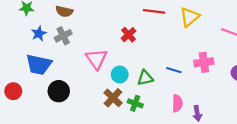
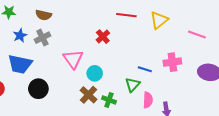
green triangle: (145, 78) -> (133, 85), moved, turned -35

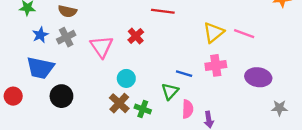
yellow triangle: (159, 20) -> (213, 32), moved
pink triangle: (73, 59) -> (102, 47), moved

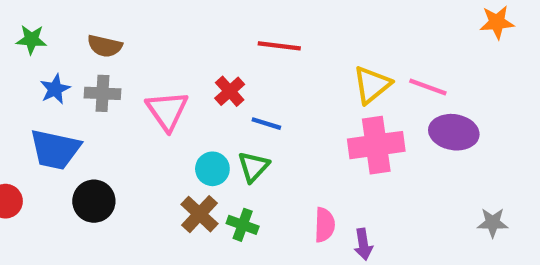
gray cross: (66, 37) -> (103, 93), turned 30
pink cross: (216, 65) -> (376, 145), size x1.4
blue line: (184, 74) -> (266, 124), moved
purple ellipse: (258, 77) -> (454, 132), moved
green triangle: (170, 91) -> (253, 167), moved

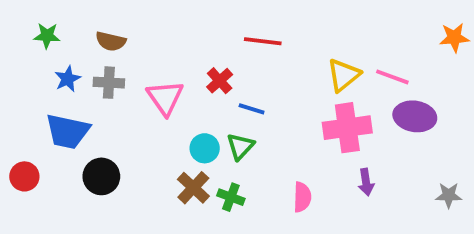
orange star: (497, 22) -> (454, 38), moved
purple arrow: (363, 244) -> (366, 182), moved

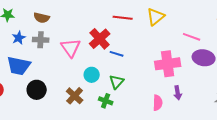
yellow triangle: (344, 75) -> (156, 17), moved
red cross: (220, 81) -> (100, 39), size x1.5
green triangle: (240, 146) -> (117, 82), moved
brown cross: (193, 188) -> (75, 96), moved
pink semicircle: (302, 197) -> (158, 103), moved

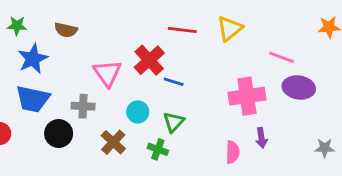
blue star: (19, 38) -> (33, 59), size x1.5
gray cross: (41, 40) -> (83, 106), moved

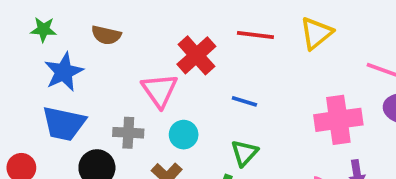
red cross: (149, 60) -> (196, 55), moved
cyan circle: (138, 112) -> (184, 135), moved

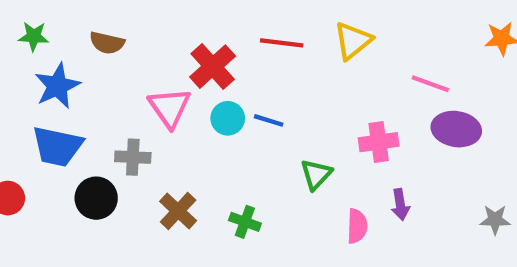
pink cross: (338, 120) -> (379, 142), size x0.7
cyan circle: (184, 135) -> (228, 118), moved
green triangle: (244, 153) -> (316, 174), moved

